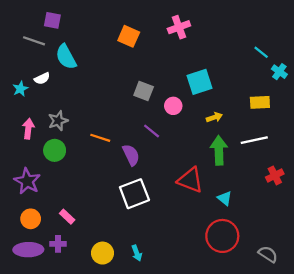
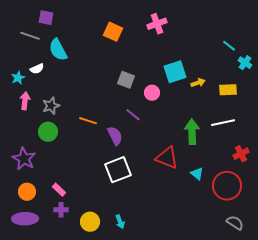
yellow arrow: (214, 117) -> (198, 83), moved
pink arrow: (28, 129) -> (25, 101), moved
red circle: (222, 236) -> (227, 186), moved
purple cross: (58, 244) -> (61, 210), moved

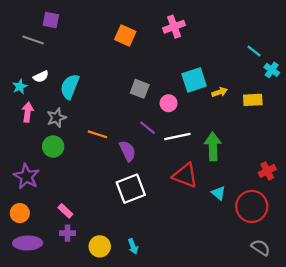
cyan semicircle: (58, 50) -> (70, 87), moved, turned 50
white line: (223, 123) -> (177, 137), moved
orange circle: (27, 192) -> (20, 213), moved

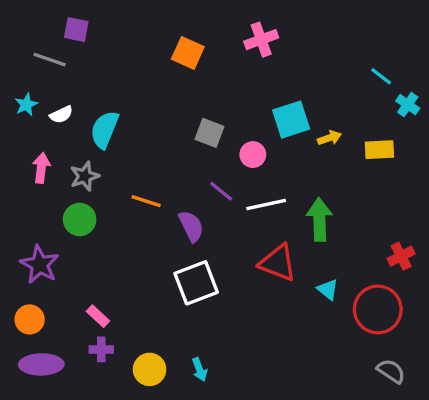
cyan star: (20, 87) -> (26, 105), moved

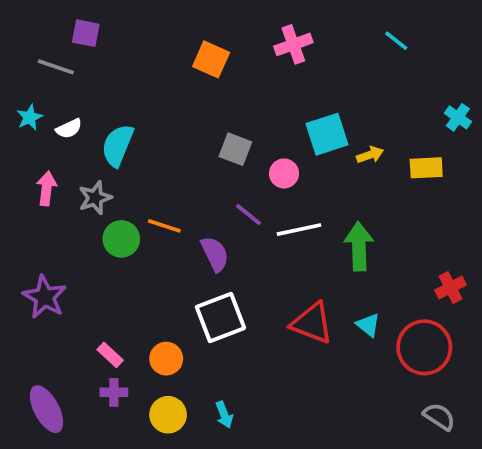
cyan line: (381, 76) -> (396, 41), moved
green circle: (80, 220) -> (121, 239), moved
red triangle: (278, 263) -> (312, 323), moved
orange circle: (30, 319) -> (166, 359), moved
purple ellipse: (41, 364) -> (46, 409), turned 63

